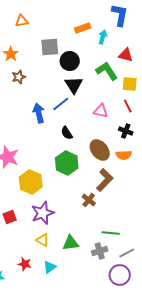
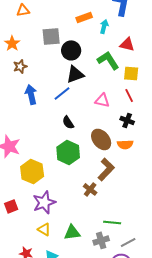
black triangle: (74, 85) -> (75, 74), turned 42
blue arrow: (39, 113) -> (31, 94), moved

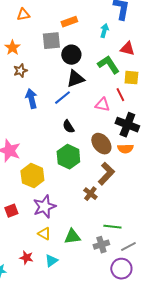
orange rectangle: (84, 17) -> (69, 22), moved
red line: (129, 95) -> (120, 95), moved
black cross: (127, 120) -> (127, 125), size x1.6

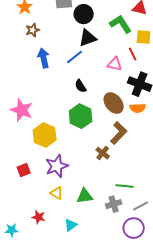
cyan triangle: (51, 261) -> (71, 225), moved

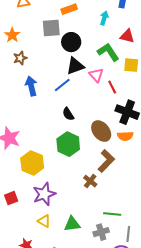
red line: (133, 54) -> (112, 87), moved
pink triangle: (115, 64) -> (96, 75), moved, turned 35
gray line: (141, 206) -> (128, 234), turned -56

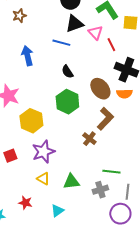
blue line: (62, 85) -> (61, 43), turned 54
blue arrow: (31, 86) -> (27, 56), moved

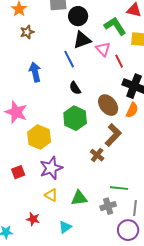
blue line: (61, 43) -> (69, 59), turned 48
orange semicircle: (124, 94) -> (132, 110), turned -63

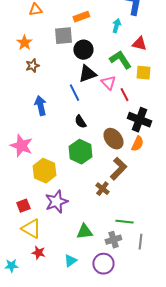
yellow triangle: (51, 195) -> (31, 229), moved, size x1.5
purple circle: (128, 230) -> (103, 264), moved

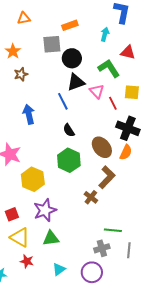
yellow square: (143, 73) -> (132, 92), moved
green triangle: (84, 232) -> (51, 238), moved

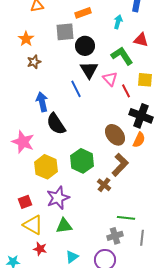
black triangle: (76, 82) -> (89, 70), turned -42
black semicircle: (69, 130) -> (56, 124), moved, size x1.6
green hexagon: (69, 160) -> (82, 161), moved

